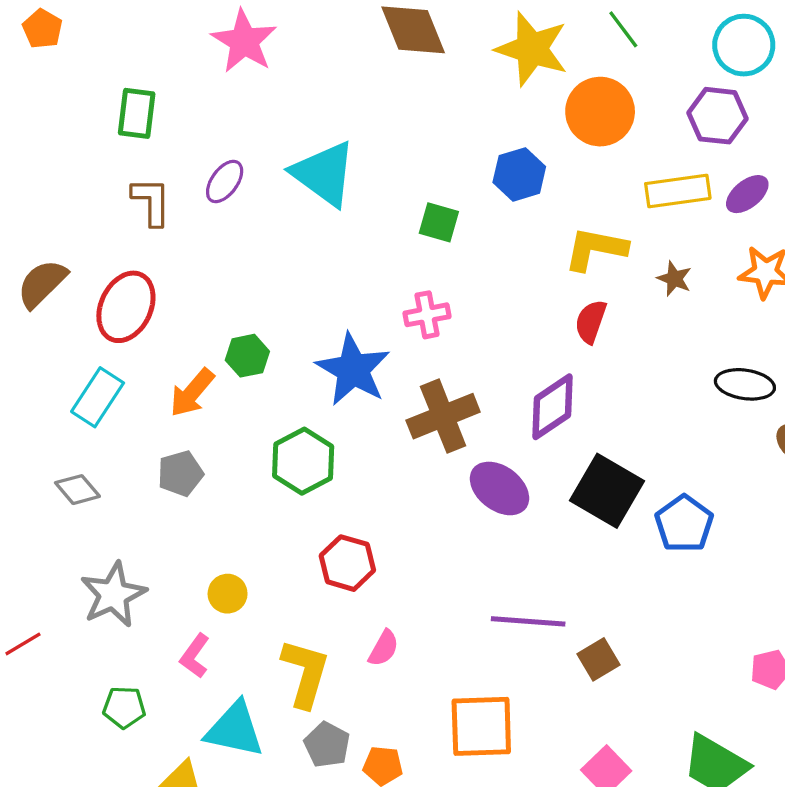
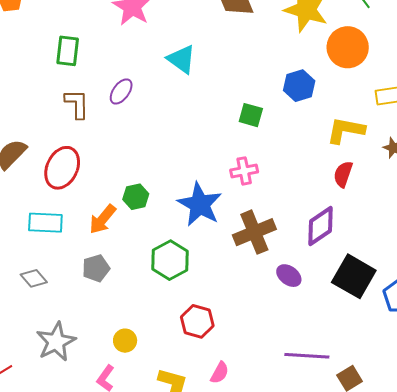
cyan triangle: (324, 174) -> (181, 59), moved, size x0.7
cyan rectangle: (98, 397) -> (45, 223), turned 60
purple ellipse: (499, 488) -> (289, 276), size x0.7

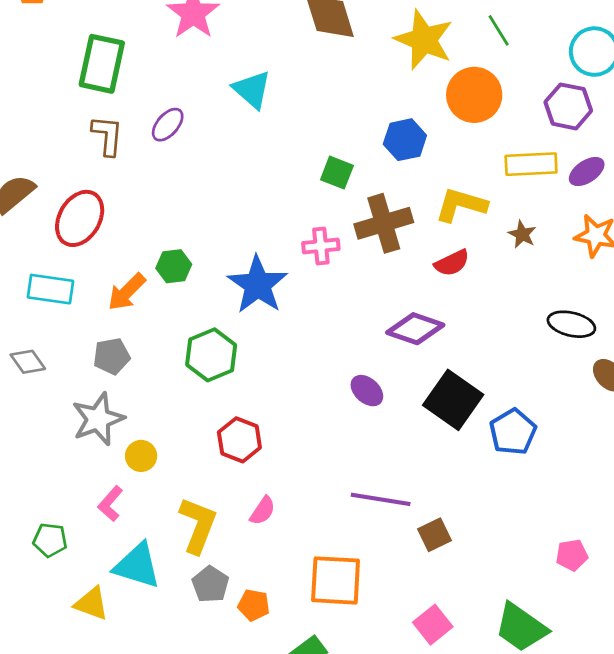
green rectangle: (68, 51) -> (102, 64), size x1.4
red semicircle: (343, 174) -> (452, 263), turned -140
purple diamond: (320, 226) -> (415, 329), turned 48
brown cross: (254, 232) -> (384, 223), moved
gray star: (56, 342) -> (98, 419), moved

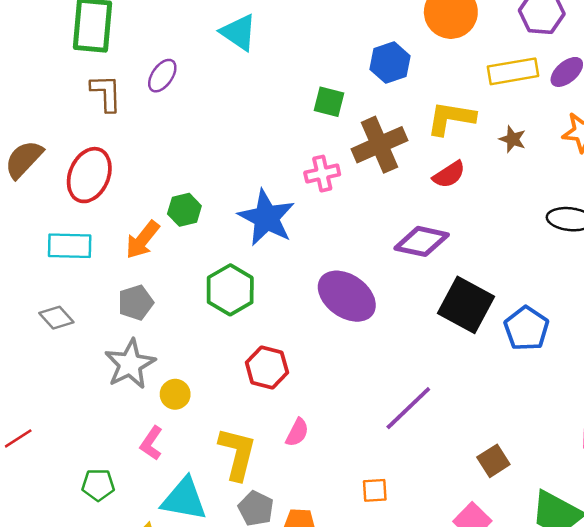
purple ellipse: (367, 391) -> (347, 296), moved, size x1.8
purple line: (381, 499) -> (408, 408), turned -46
brown square: (434, 535) -> (493, 461), moved
orange square: (336, 580) -> (375, 490), size x0.5

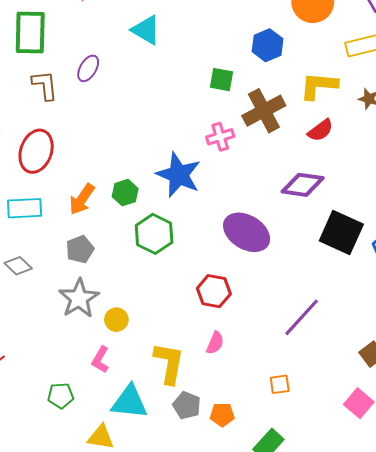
green hexagon: (184, 210) -> (125, 193), moved
red hexagon: (267, 368) -> (214, 291), moved

